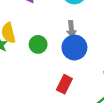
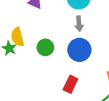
gray arrow: (71, 29) -> (79, 24), moved

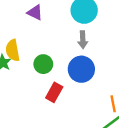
red rectangle: (70, 84) -> (54, 92), moved

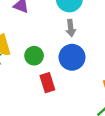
red rectangle: (54, 92) -> (47, 83), turned -42

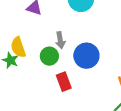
gray arrow: (71, 28) -> (60, 40), moved

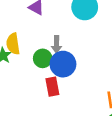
blue circle: (86, 56) -> (63, 64), moved

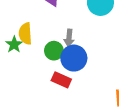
red rectangle: (52, 87) -> (61, 80), turned -60

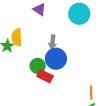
green circle: (54, 51) -> (38, 66), moved

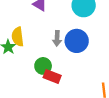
blue circle: (56, 59) -> (77, 41), moved

